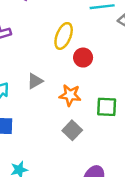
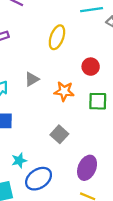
red circle: (83, 58) -> (91, 67), moved
gray square: (72, 130) -> (59, 134), moved

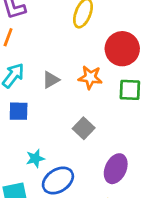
red circle: (91, 67) -> (122, 49), size x1.6
gray triangle: (32, 79) -> (51, 80), moved

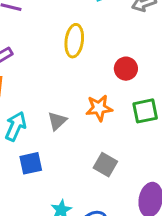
red circle: (122, 49) -> (126, 69), size x0.6

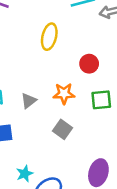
gray square: (105, 165) -> (62, 129), moved

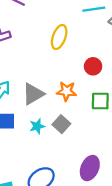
gray triangle: (29, 101) -> (33, 94), size x1.5
cyan star: (25, 174) -> (37, 126), moved

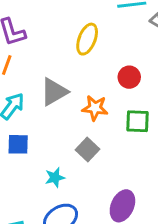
gray triangle: (33, 94) -> (54, 92), moved
cyan star: (37, 126) -> (55, 178), moved

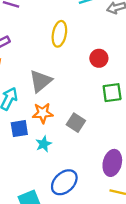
orange star: (95, 108) -> (43, 113), moved
cyan star: (55, 178) -> (44, 144), moved

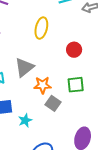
green square: (112, 93) -> (76, 85), moved
orange star: (43, 113) -> (43, 85), moved

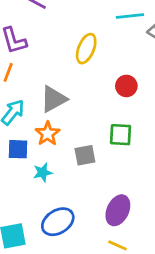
orange star: (43, 85) -> (48, 134), moved, turned 30
gray square: (53, 103) -> (85, 155), turned 35

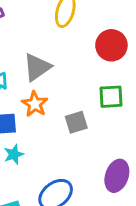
red circle: (126, 86) -> (111, 45), size x1.4
cyan star: (43, 173) -> (14, 154), moved

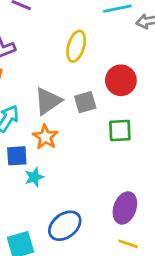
gray square: (76, 122) -> (85, 102), moved
cyan star: (14, 154) -> (34, 177), moved

